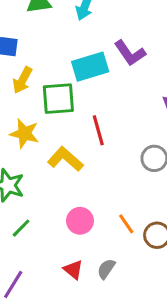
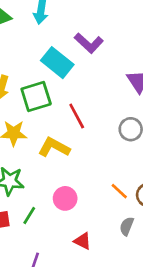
cyan rectangle: (90, 67) -> (57, 63), turned 68
pink circle: (80, 221) -> (65, 198), moved
gray semicircle: (106, 269) -> (127, 226), moved

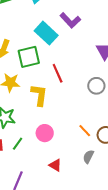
yellow L-shape: (54, 147) -> (39, 95), turned 65

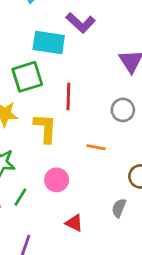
cyan rectangle: (46, 33) -> (49, 43), turned -30
red line: (58, 73) -> (68, 97), turned 30
orange line: (85, 131) -> (96, 147), moved, turned -32

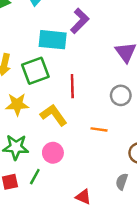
purple L-shape: (81, 23) -> (80, 21), turned -85
yellow L-shape: (45, 128) -> (54, 115), turned -36
pink circle: (57, 180) -> (53, 153), moved

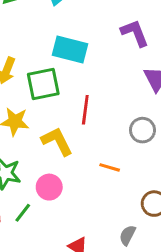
purple L-shape: (80, 21) -> (135, 33), moved, turned -75

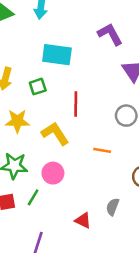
green square: (43, 84) -> (38, 87), size x0.6
gray semicircle: (127, 235) -> (113, 207), moved

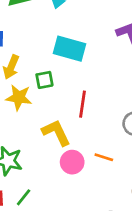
yellow star: (17, 121) -> (19, 97), moved
pink circle: (53, 173) -> (72, 162), moved

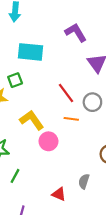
red line: (82, 104) -> (66, 93), moved, turned -35
orange line: (104, 157) -> (71, 119), moved

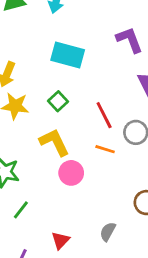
green square: (15, 80) -> (58, 101), moved, turned -32
red triangle: (59, 194) -> (60, 240), moved, turned 40

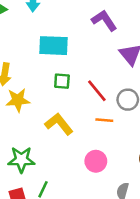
green square: (58, 101) -> (62, 81), moved, turned -30
pink circle: (71, 173) -> (96, 161), moved

